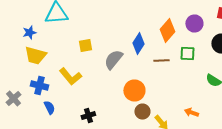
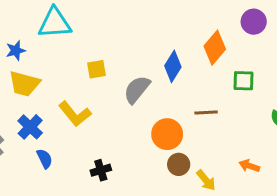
purple circle: (194, 24) -> (254, 22), moved
brown line: (161, 60) -> (206, 112), moved
blue cross: (39, 86) -> (30, 127), turned 30

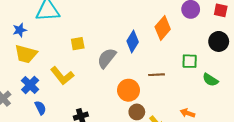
green square: (244, 81) -> (190, 61), moved

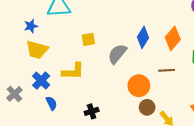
orange diamond: (163, 28) -> (173, 38), moved
yellow L-shape: (62, 76) -> (73, 71), turned -50

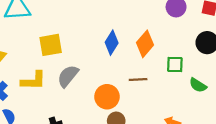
yellow square: (88, 39) -> (51, 45), size x1.5
gray semicircle: (117, 54) -> (68, 76), moved

